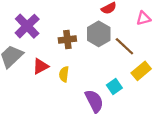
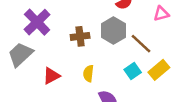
red triangle: (41, 66) -> (51, 76), moved
yellow semicircle: (64, 74) -> (88, 73), moved
cyan square: (114, 87) -> (133, 71), moved

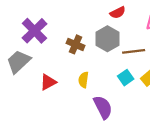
brown cross: (80, 36) -> (76, 44), turned 30
brown line: (141, 44) -> (134, 51), turned -50

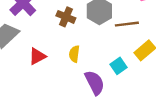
cyan square: (126, 78) -> (119, 66), moved

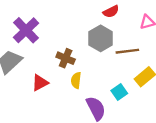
brown cross: (66, 17) -> (66, 58), moved

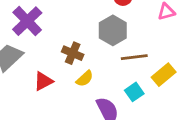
brown line: (127, 51) -> (134, 57), moved
yellow semicircle: (76, 80) -> (85, 79), turned -140

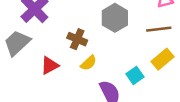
brown line: (134, 57) -> (159, 29), moved

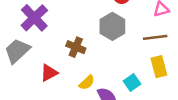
yellow rectangle: (163, 59) -> (159, 67), turned -65
yellow semicircle: (89, 63) -> (87, 83), moved

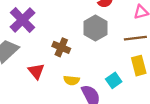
red triangle: (49, 73) -> (36, 71), turned -42
yellow semicircle: (87, 83) -> (72, 80), turned 49

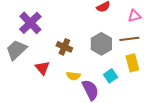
gray hexagon: (95, 28) -> (101, 44), moved

